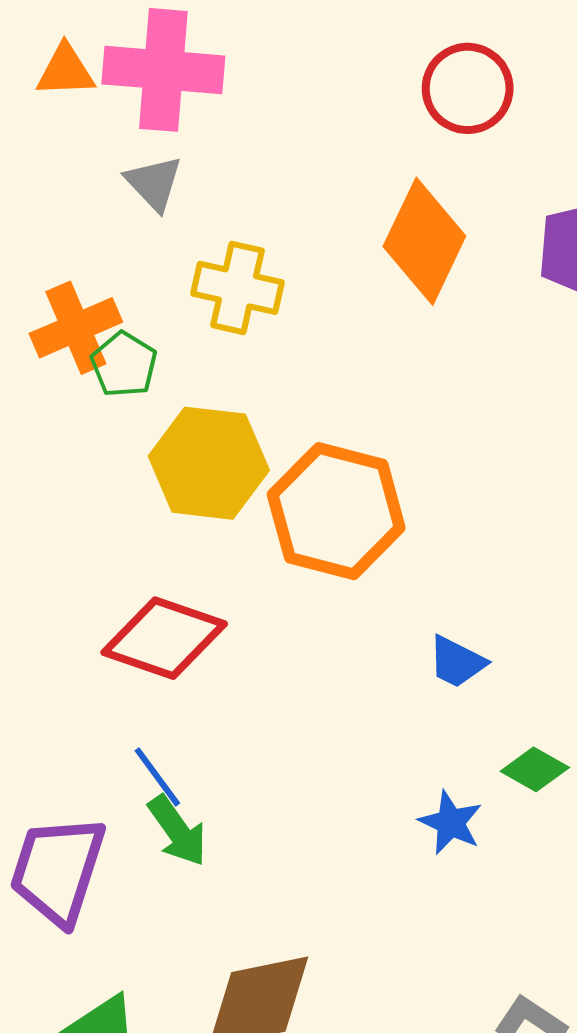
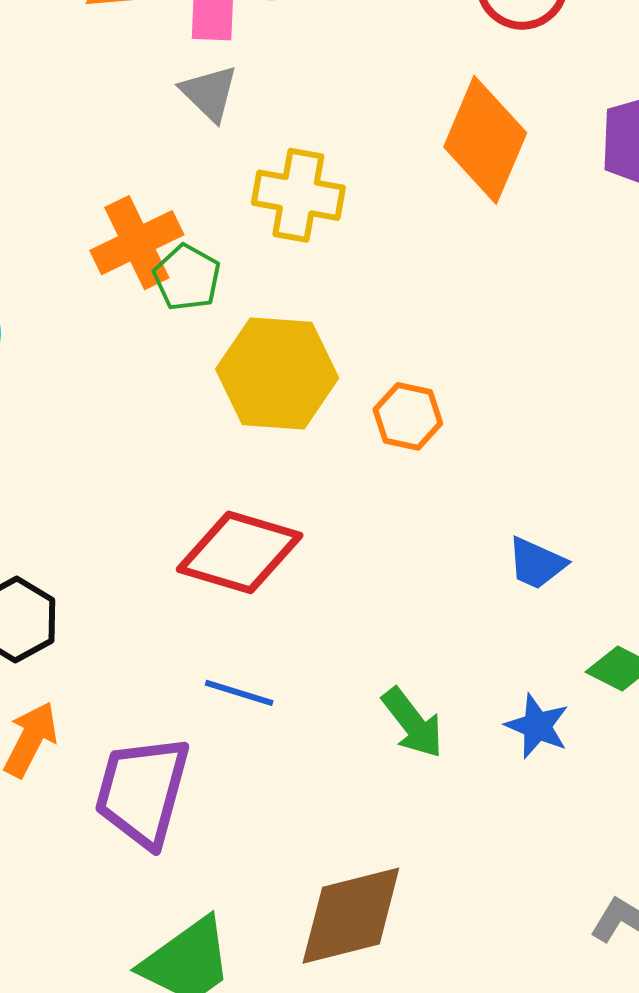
orange hexagon: (336, 511) -> (408, 416), size x0.5
blue line: (157, 777) -> (239, 693), turned -34
green arrow: (177, 831) -> (413, 723), moved

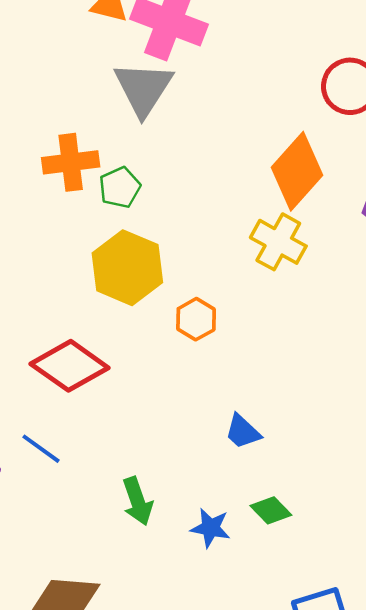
gray triangle: (209, 93) -> (143, 88), size x1.6
yellow cross: (298, 195) -> (278, 242), moved
green pentagon: (187, 278) -> (120, 187), moved
blue star: (537, 726) -> (211, 528), turned -30

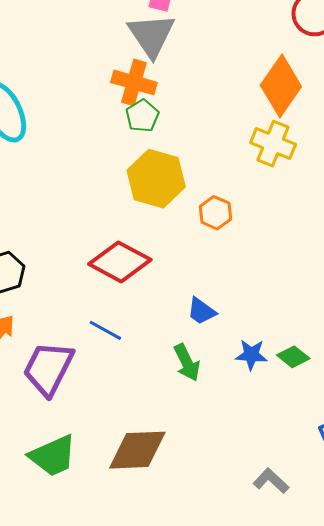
orange cross: (71, 162) -> (134, 82), moved, turned 30
blue trapezoid: (243, 432) -> (201, 311), moved
blue star: (211, 528) -> (251, 355), moved

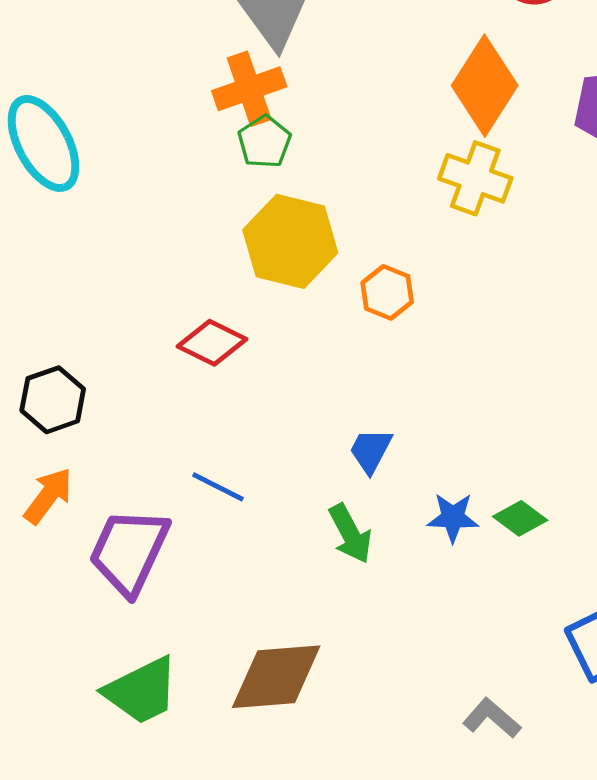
orange cross: (134, 82) -> (249, 89), turned -33
red diamond: (120, 262) -> (212, 343), moved, size x0.7
blue trapezoid: (201, 311) -> (371, 451), turned 84

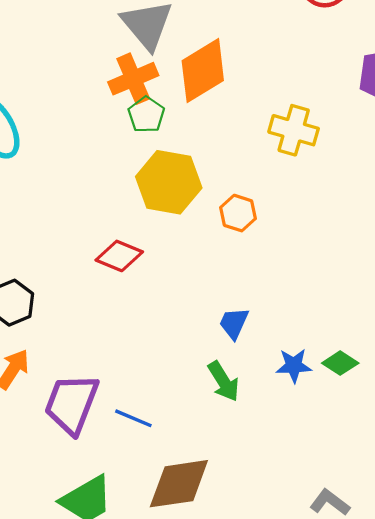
orange diamond: (485, 86) -> (203, 71), moved, turned 30
blue line: (218, 487) -> (133, 418), moved

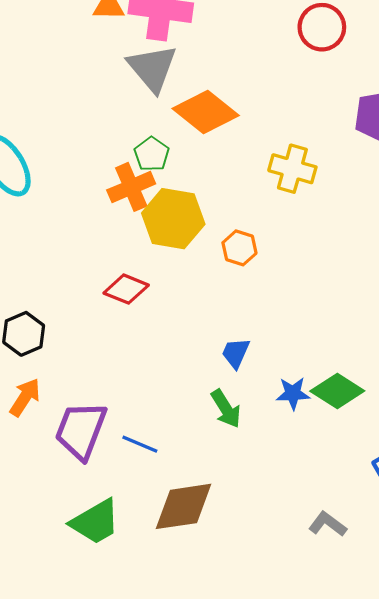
orange diamond: (203, 71) -> (206, 112), turned 70
orange cross: (133, 79) -> (131, 187), moved
green diamond: (340, 363) -> (337, 391), size x1.5

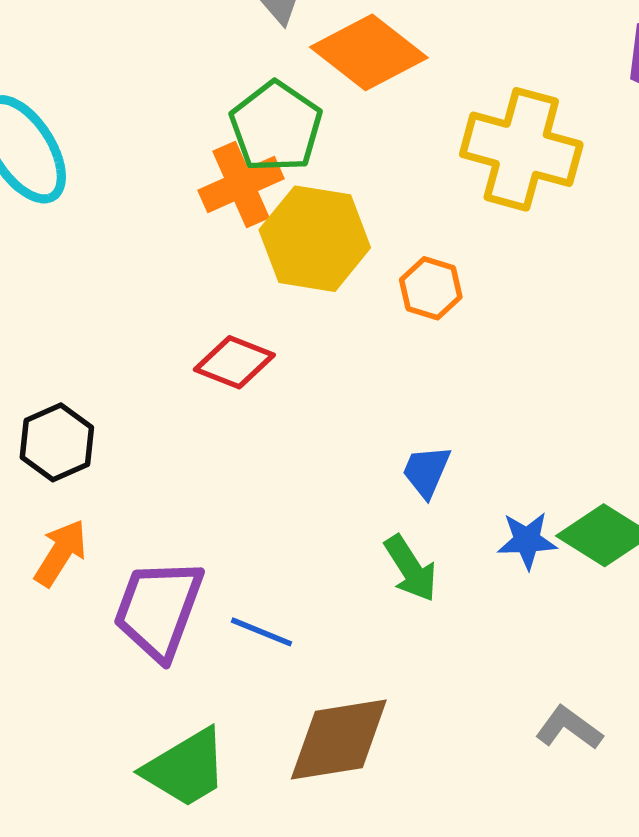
green pentagon: (152, 154) -> (276, 127), size x1.5
yellow cross: (292, 169) -> (521, 149), size x1.4
gray L-shape: (328, 524) -> (569, 728), moved

